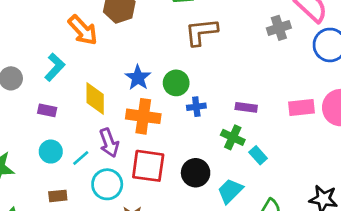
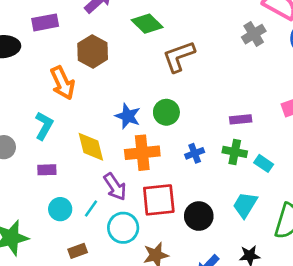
orange arrow: (83, 30) -> (63, 83), turned 32
blue cross: (196, 107) -> (195, 153), moved
black circle: (196, 173) -> (199, 216), moved

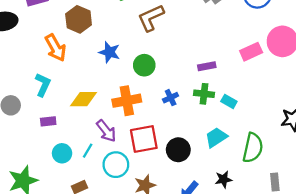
blue star: (128, 116) -> (109, 52), moved
yellow diamond: (91, 147) -> (83, 99), turned -72
cyan trapezoid: (245, 205) -> (216, 137), turned 30

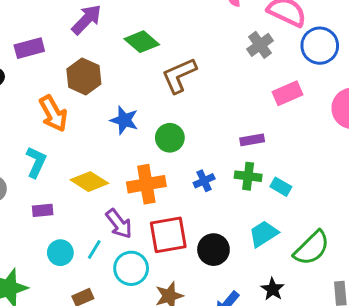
pink rectangle: (251, 52) -> (288, 93), moved
yellow diamond: (83, 99) -> (89, 182), turned 32
green semicircle: (253, 148) -> (312, 248), turned 32
black star: (223, 179) -> (273, 289), turned -30

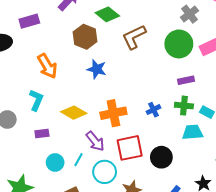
brown hexagon: (84, 76) -> (85, 37), moved
green circle: (170, 138) -> (179, 44), moved, size x1.4
cyan trapezoid: (264, 234) -> (193, 132), moved, turned 30

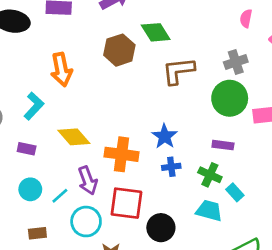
gray cross: (189, 14) -> (236, 62), moved
blue star: (97, 69) -> (165, 136), moved

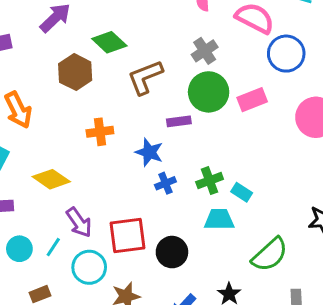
purple rectangle: (223, 145) -> (179, 121), moved
orange cross: (122, 154) -> (100, 132), moved, size x0.7
green cross: (210, 175) -> (210, 181), turned -30

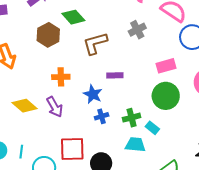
green circle: (209, 92) -> (166, 96), moved
purple arrow: (79, 222) -> (55, 107), moved
cyan line: (53, 247) -> (21, 152), turned -32

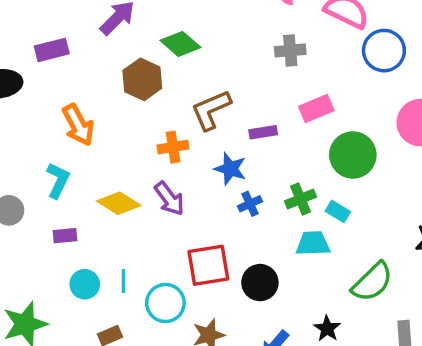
gray cross: (137, 30) -> (290, 50), turned 30
brown L-shape: (95, 43) -> (211, 110), moved
pink rectangle: (166, 66) -> (316, 108), moved

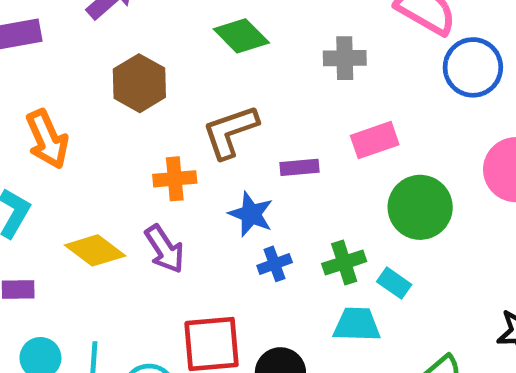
green diamond: (180, 44) -> (241, 36), moved

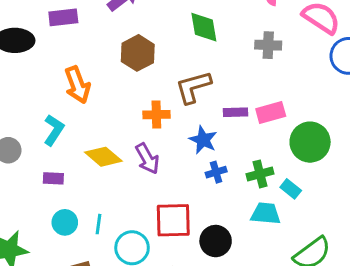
green diamond: (241, 36) -> (204, 27), turned 32
pink rectangle: (375, 140) -> (271, 112), moved

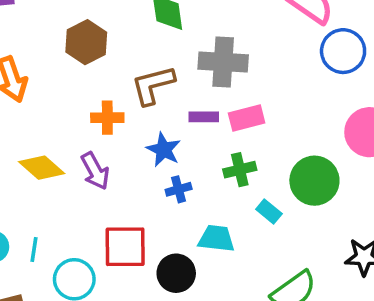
gray cross: (268, 45) -> (223, 62), moved, size x1.5
green circle: (310, 142) -> (314, 181), moved
green cross: (260, 174) -> (240, 170), moved
cyan trapezoid: (266, 214) -> (216, 239), moved

